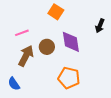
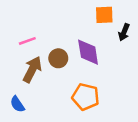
orange square: (56, 12) -> (104, 15), moved, turned -35

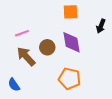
orange square: (104, 15) -> (71, 12), moved
brown arrow: (32, 69) -> (26, 56), turned -70

